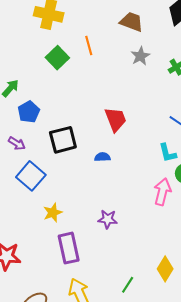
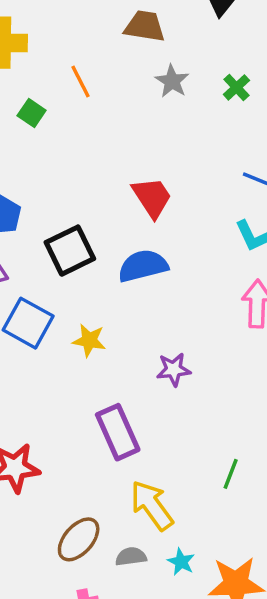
green square: (57, 58) -> (32, 113), size x0.7
blue semicircle: (102, 157) -> (143, 266), size x1.8
yellow star: (53, 213) -> (89, 340), moved, turned -30

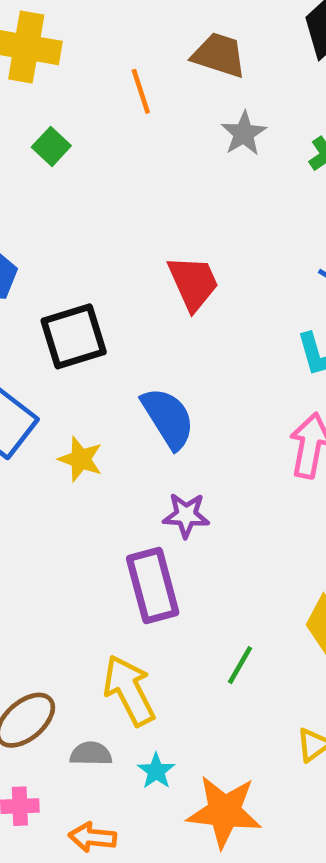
orange line: (81, 81) -> (141, 91), moved
blue semicircle: (143, 266) -> (168, 418), moved, turned 63
purple rectangle: (118, 432) -> (153, 585), moved

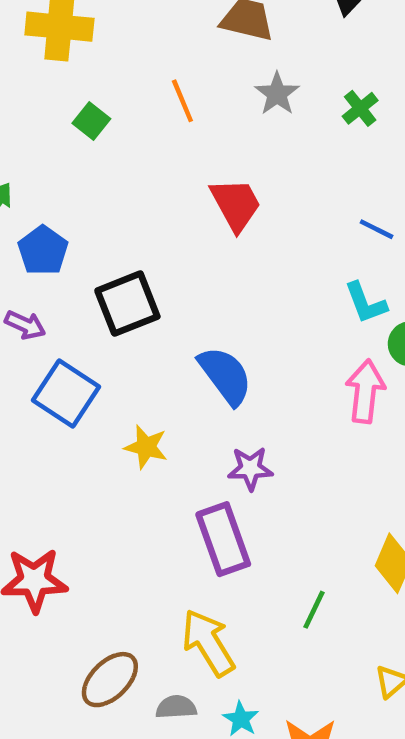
orange line: (141, 91) -> (182, 101), moved
red trapezoid: (193, 283) -> (236, 204), moved
yellow star: (81, 459) -> (146, 447), moved

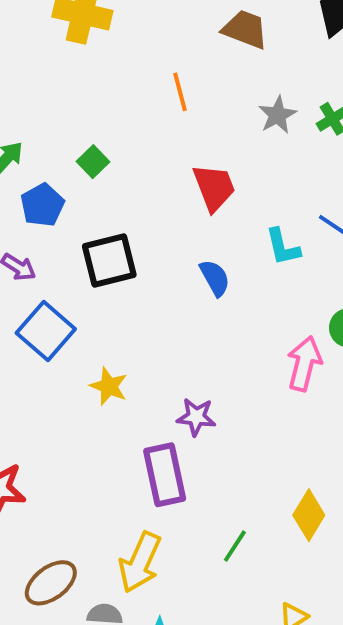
gray star: (277, 94) -> (278, 115), moved
green square: (91, 121) -> (93, 162), moved
cyan L-shape: (366, 303) -> (283, 247), moved
blue semicircle: (225, 376) -> (215, 278), moved, size x0.7
yellow arrow: (208, 643) -> (140, 562), turned -132

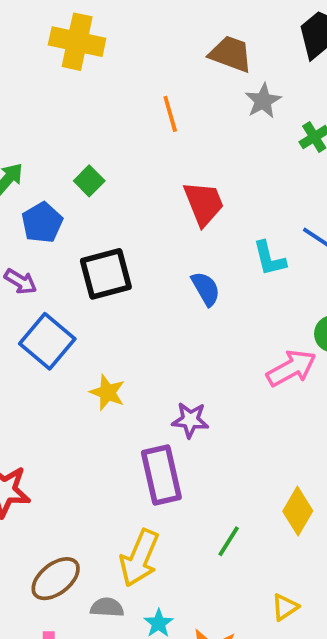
gray star: (278, 115) -> (263, 101), moved
pink arrow: (304, 364) -> (291, 368), turned 48

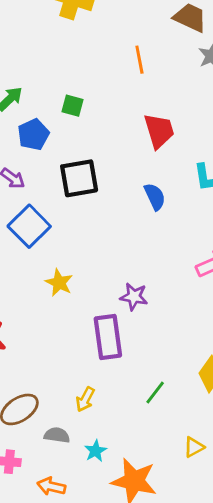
green square: (89, 181) -> (73, 106), turned -35
yellow star: (107, 392) -> (59, 283), moved
yellow arrow: (139, 558) -> (85, 399), size x0.6

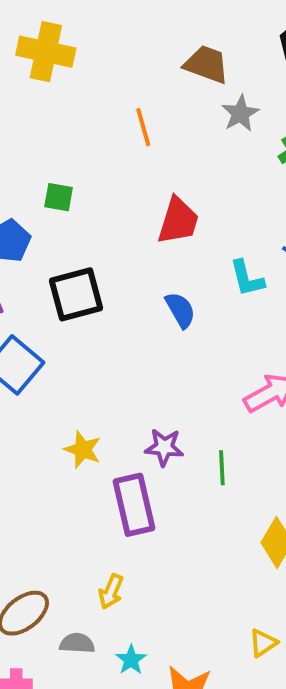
red trapezoid: (159, 131) -> (178, 221), turned 39
yellow star: (59, 283) -> (83, 450), moved
green line: (155, 393) -> (222, 468), moved, turned -35

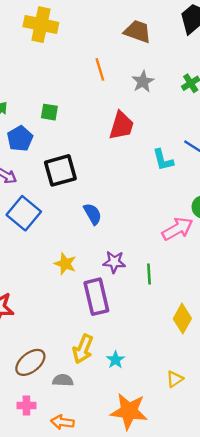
gray star: (240, 113) -> (143, 82), moved
blue semicircle: (180, 310) -> (93, 214), moved
yellow arrow: (111, 592) -> (83, 349), size x1.4
cyan star: (131, 660) -> (115, 360), moved

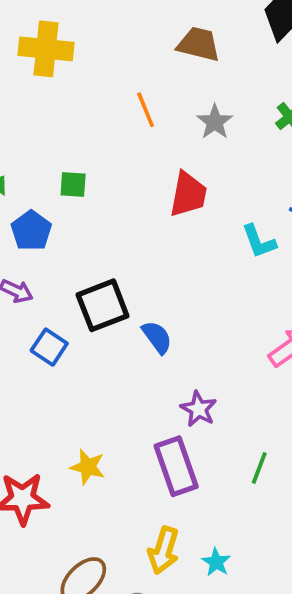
black square: (60, 170) -> (103, 305), moved
blue square: (24, 213) -> (49, 347), size x0.7
purple star: (114, 262) -> (199, 409), turned 30
yellow star: (65, 264) -> (88, 467), moved
green line: (149, 274) -> (259, 468), moved, turned 30

